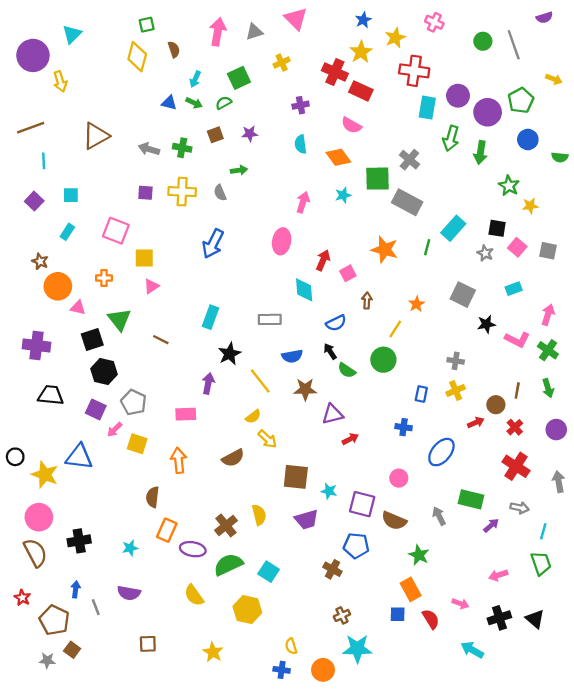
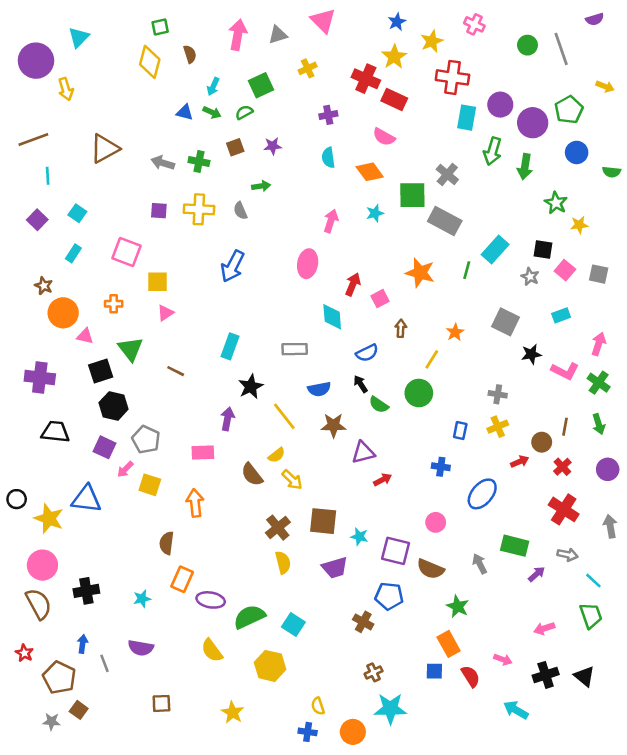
cyan square: (71, 195) -> (77, 213), turned 35
brown semicircle: (233, 458) -> (252, 475), moved, turned 80
brown cross: (226, 525) -> (278, 528), moved
cyan line: (543, 531) -> (593, 581), turned -63

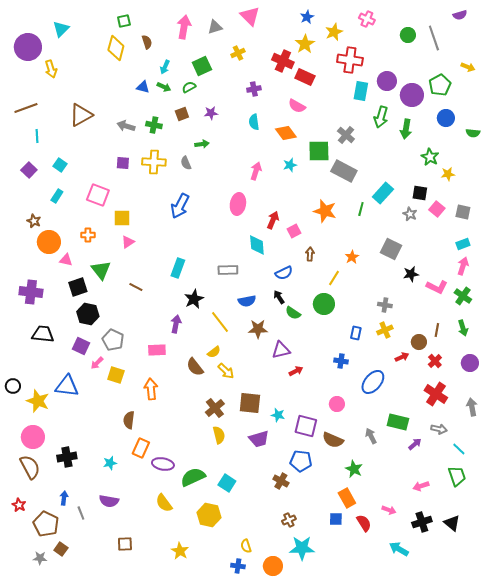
cyan rectangle: (561, 315) -> (463, 244), moved

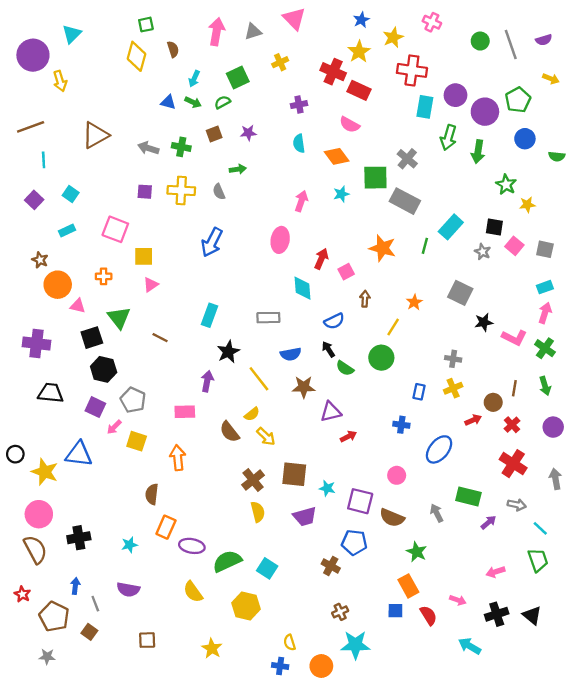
purple semicircle: (460, 15) -> (544, 40), moved
cyan rectangle: (57, 196) -> (67, 231), turned 32
brown square: (61, 549) -> (89, 632), moved

